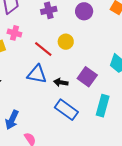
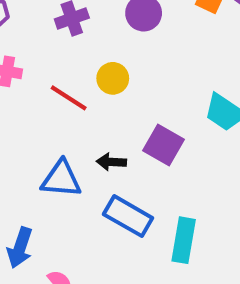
blue triangle: (37, 74) -> (61, 179), moved
cyan rectangle: (103, 106) -> (184, 240), moved

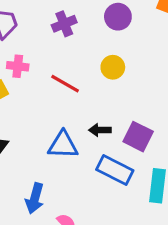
yellow circle: (113, 78) -> (113, 67), moved
purple square: (163, 145) -> (138, 137), moved

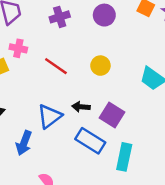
yellow circle: (113, 67) -> (100, 66), moved
blue triangle: (63, 145) -> (50, 116), turned -44
blue arrow: (35, 198) -> (24, 143), moved

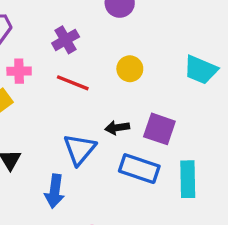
purple cross: (60, 17) -> (66, 40), moved

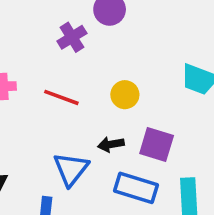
purple cross: (66, 40) -> (72, 37), moved
yellow circle: (130, 69) -> (125, 95), moved

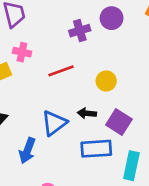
red line: (61, 97) -> (61, 71), turned -55
blue rectangle: (136, 188) -> (96, 149), turned -36

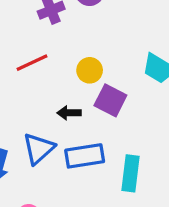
purple square: (119, 122) -> (110, 100), moved
blue triangle: (54, 123) -> (39, 149), moved

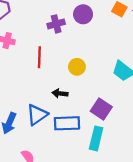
red line: (32, 63) -> (39, 57), turned -70
purple square: (110, 100) -> (101, 109), moved

